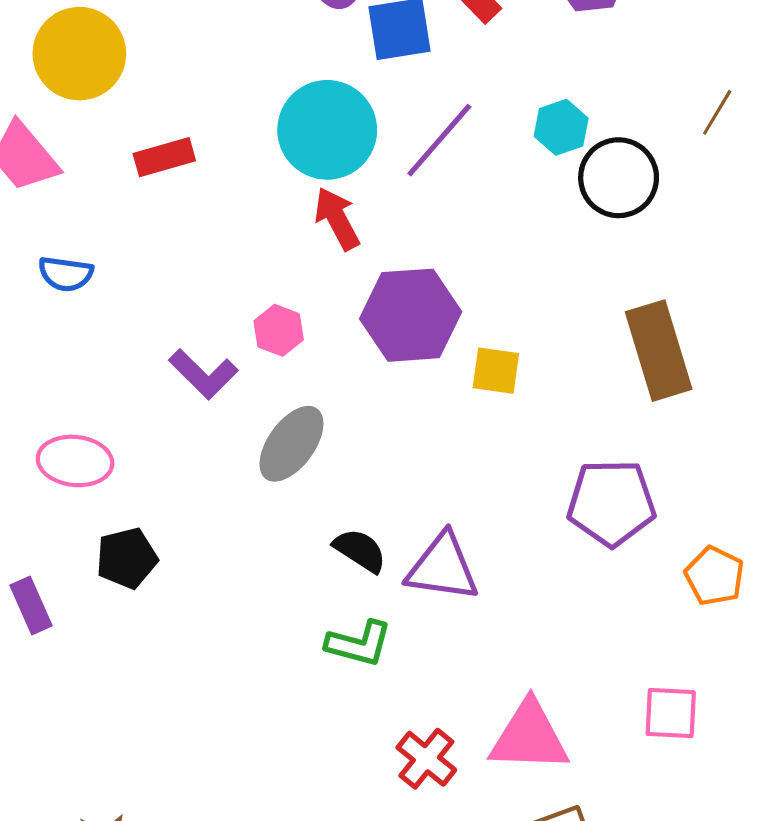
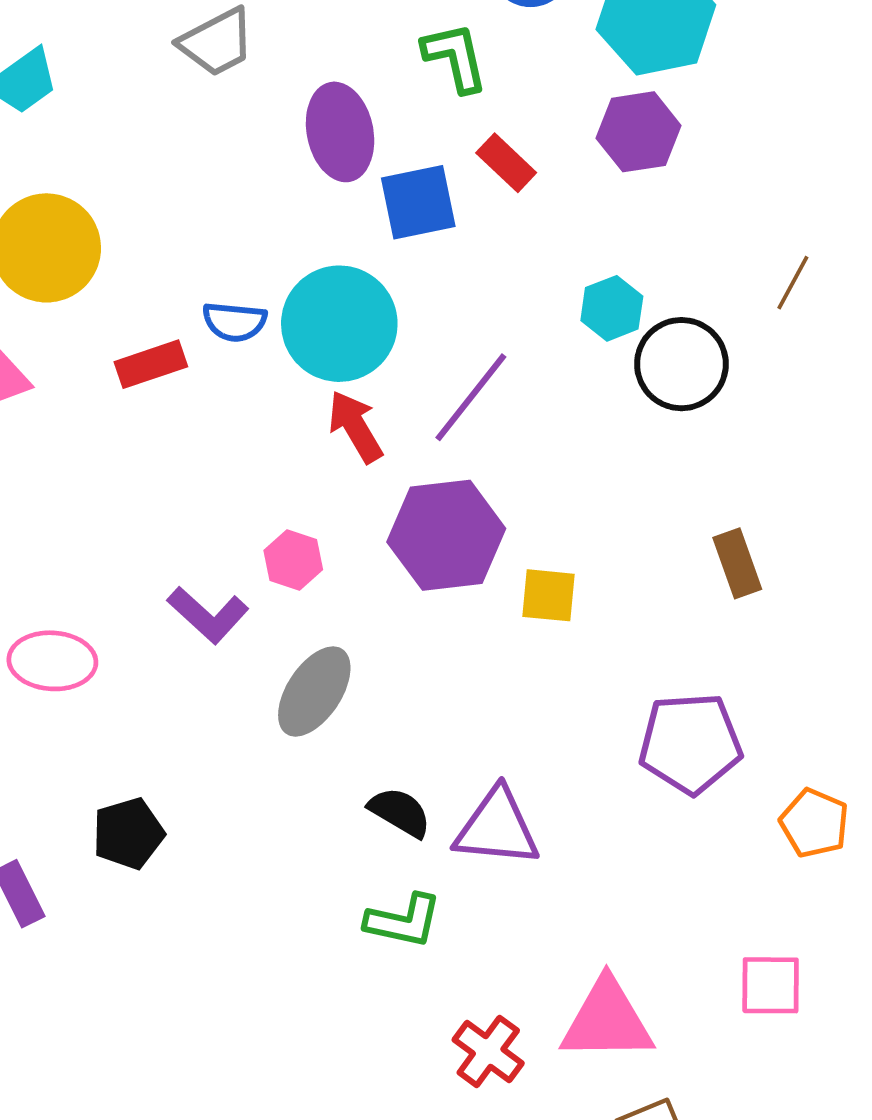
purple line: (439, 140) -> (471, 397), moved
blue semicircle: (66, 274) -> (235, 322), moved
brown rectangle: (659, 351) -> (737, 563), size x0.6
pink ellipse: (75, 461) -> (52, 661), moved

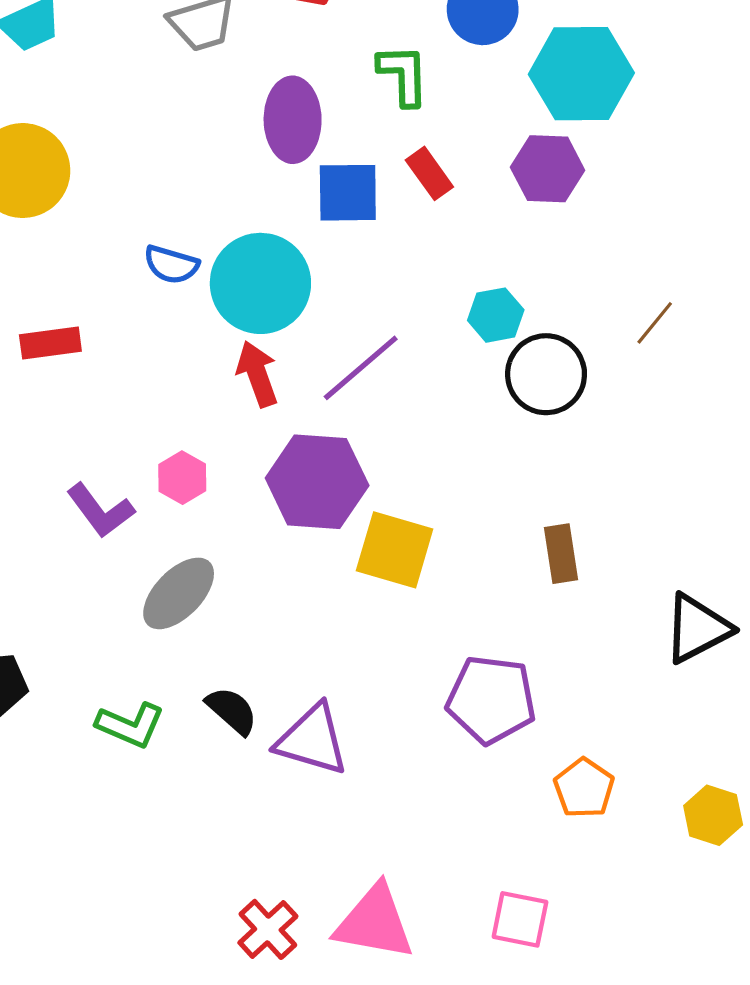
red rectangle: (151, 364) -> (50, 343), moved
yellow square: (549, 595) -> (395, 550), size x1.5
green L-shape: (403, 921) -> (130, 725), moved

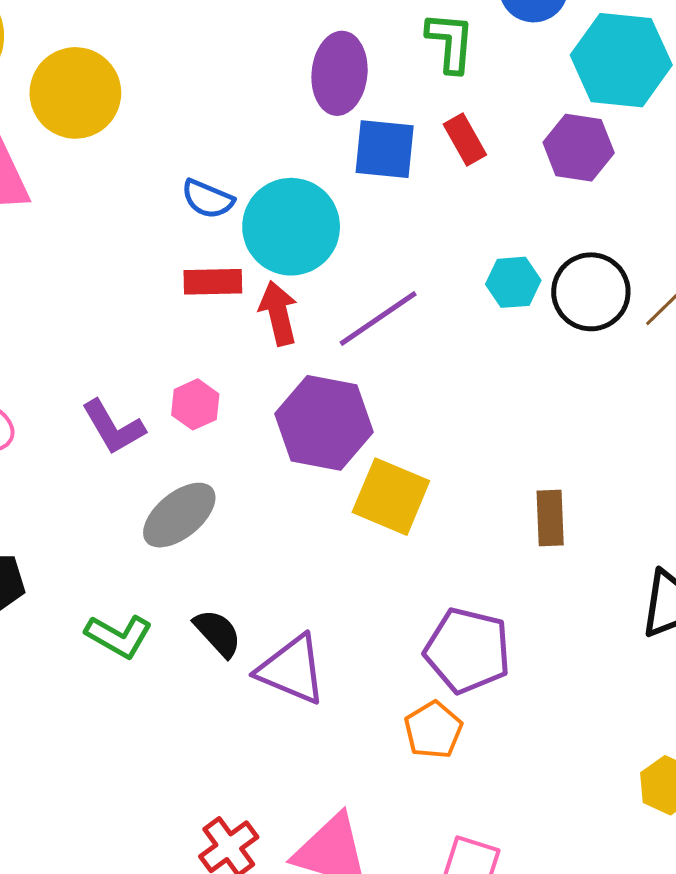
red rectangle: (50, 343) -> (213, 282), moved
black circle: (546, 374) -> (591, 292), moved
orange pentagon: (584, 788) -> (433, 730), moved

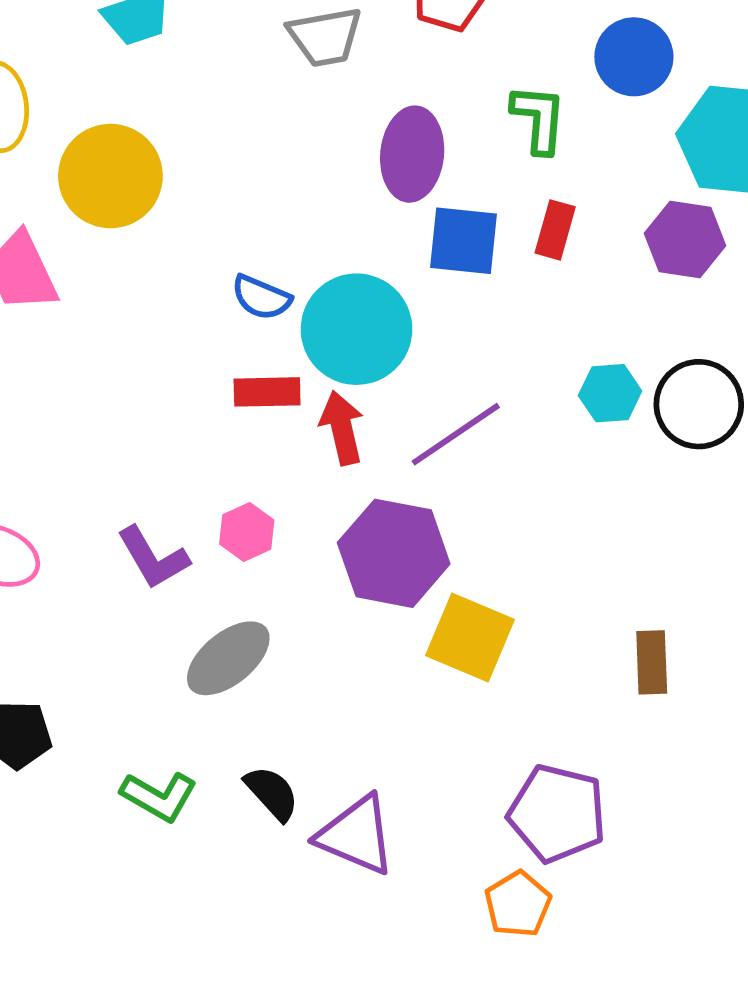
red rectangle: (465, 139) -> (555, 230), turned 45

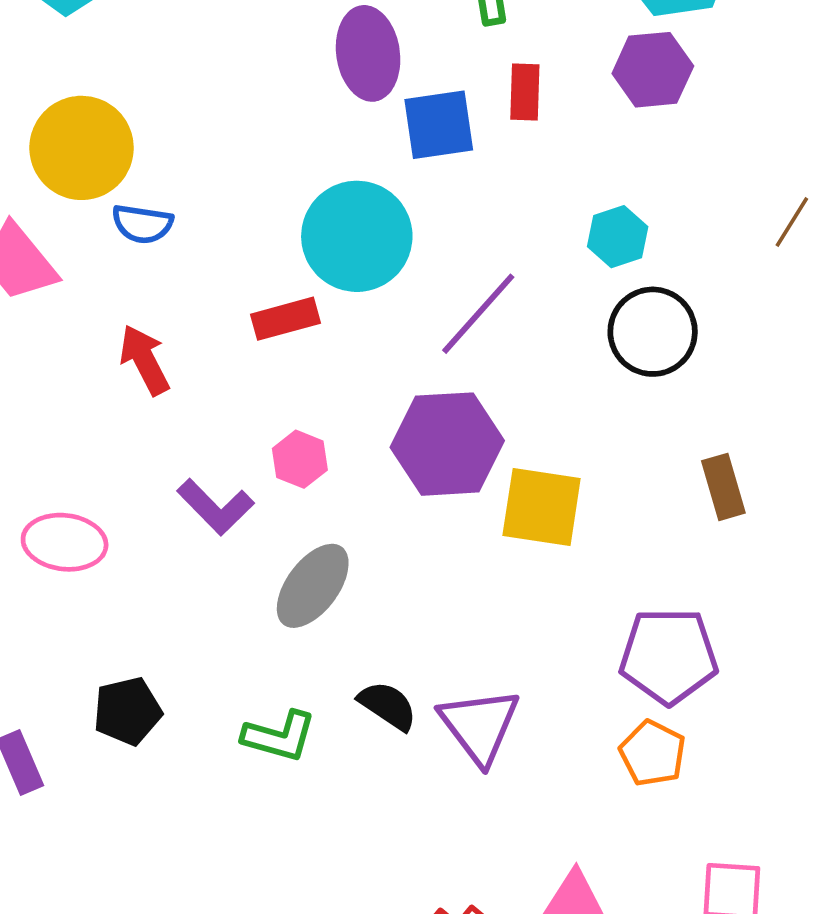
blue semicircle: (261, 297) -> (142, 224), moved
black circle: (699, 404) -> (653, 332), moved
red arrow: (342, 428) -> (145, 360), moved
purple triangle: (356, 835) -> (480, 726), turned 44

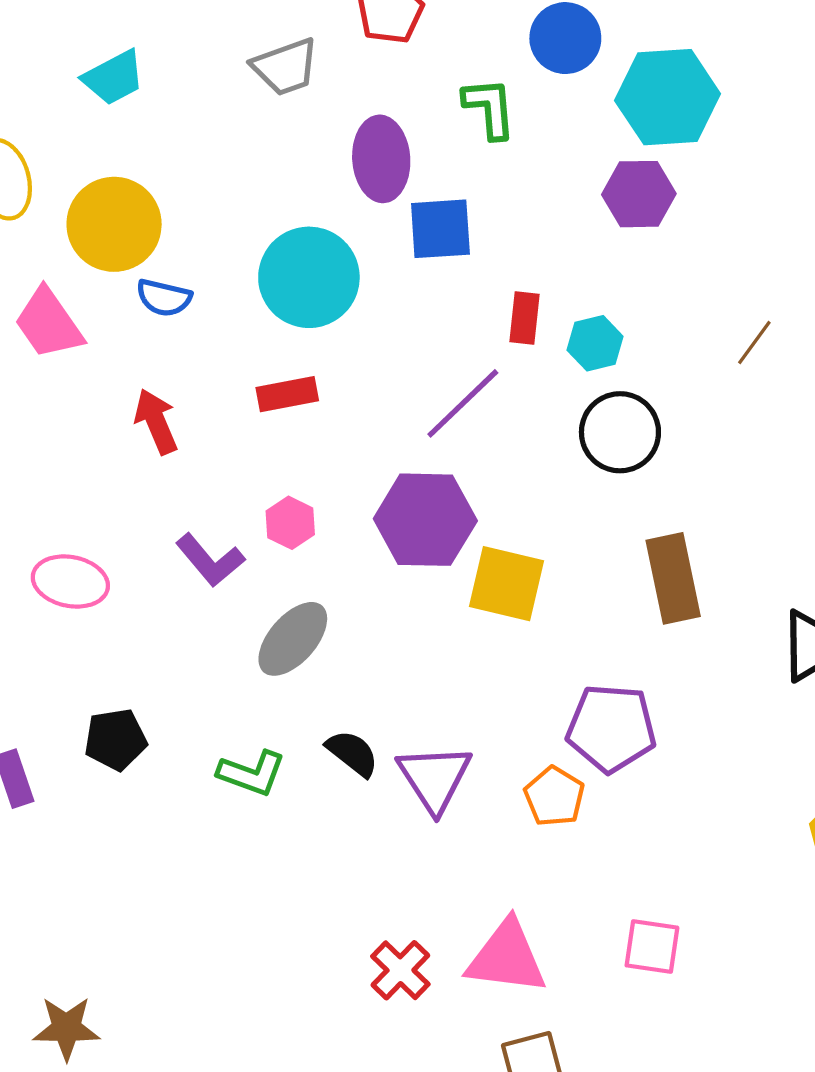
red rectangle: (525, 92) -> (525, 318), moved
cyan circle: (357, 236) -> (309, 277), moved
brown rectangle: (723, 487) -> (673, 578), size x1.5
orange pentagon: (653, 753) -> (554, 796), moved

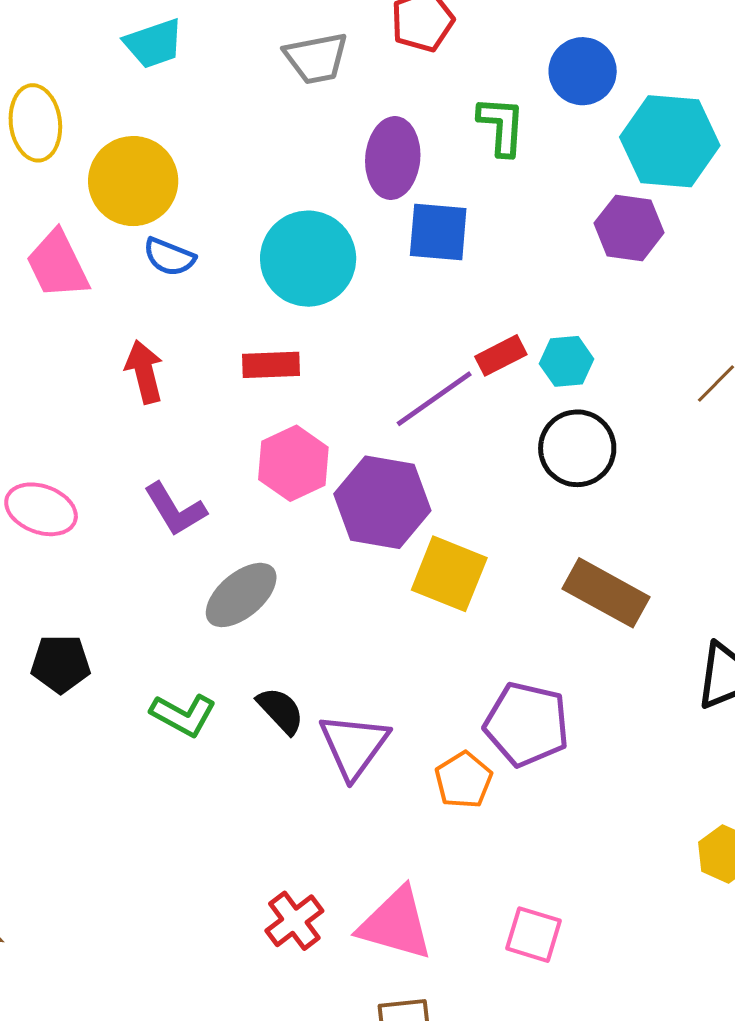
red rectangle: (525, 318) -> (501, 355), moved, turned 48
pink hexagon: (290, 523) -> (293, 463), moved, size x1.5
brown rectangle: (673, 578) -> (606, 593), turned -58

